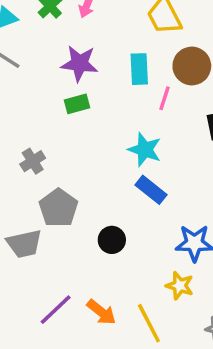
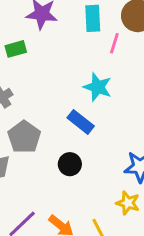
green rectangle: (77, 104) -> (16, 49), moved
blue rectangle: (151, 190) -> (81, 122), moved

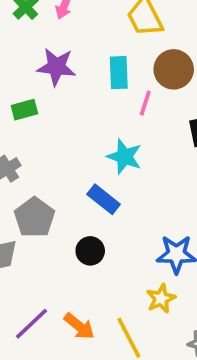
yellow star: (128, 203) -> (161, 299), turned 30

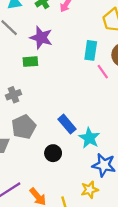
purple star: (56, 67) -> (41, 38), moved
pink line: (145, 103) -> (103, 72), turned -64
cyan star: (125, 157) -> (89, 138), moved

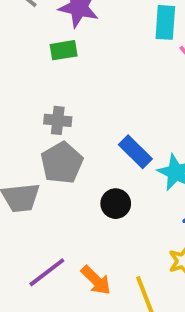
gray cross: (13, 95) -> (58, 120), moved, turned 32

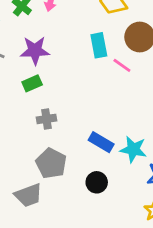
gray cross: (58, 120) -> (47, 119), moved

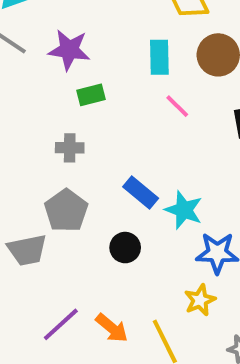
pink line: (122, 65) -> (177, 106), moved
green rectangle: (32, 83) -> (91, 95), moved

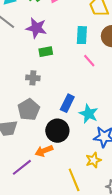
blue rectangle: (141, 193) -> (67, 103), turned 72
black circle: (125, 248) -> (57, 131), size x1.5
orange arrow: (112, 328) -> (44, 151), moved, turned 114

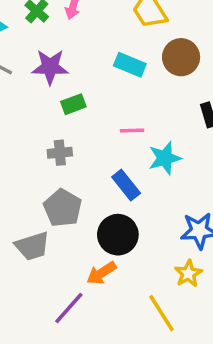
cyan rectangle: (82, 35) -> (130, 65), turned -60
pink line: (89, 61) -> (132, 131), moved, turned -40
blue rectangle: (67, 103) -> (126, 185), turned -54
cyan star: (89, 114) -> (165, 158), moved, turned -30

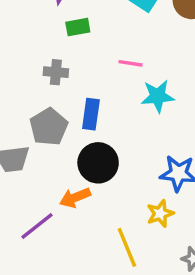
blue rectangle: (126, 185) -> (91, 114), moved, turned 36

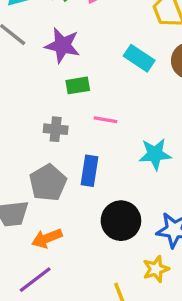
pink line: (131, 63) -> (105, 120), moved
black circle: (98, 163) -> (121, 221), moved
orange arrow: (75, 198) -> (47, 238), moved

